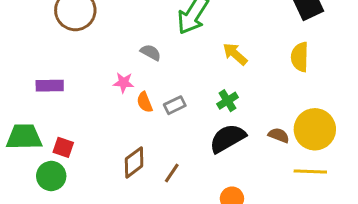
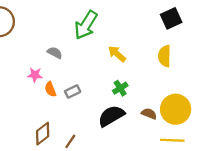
green cross: (227, 101) -> (120, 88), moved

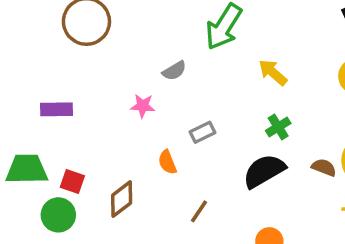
gray semicircle: (55, 53) -> (174, 71), turned 120
orange semicircle: (50, 89) -> (167, 162), moved
brown diamond: (43, 134) -> (122, 199), moved

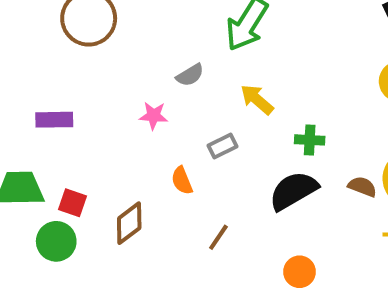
yellow arrow: (273, 72) -> (257, 99), moved
green cross: (278, 127) -> (310, 140), turned 35

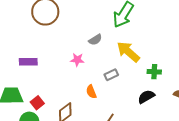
yellow arrow: (257, 99) -> (128, 52), size x1.4
black semicircle: (293, 191) -> (146, 97), size x0.7
red square: (72, 203) -> (37, 103), turned 32

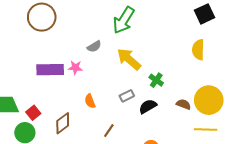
purple rectangle: (28, 62) -> (50, 70), moved, size x1.4
green cross: (154, 72) -> (156, 80), turned 32
gray rectangle: (111, 75) -> (127, 96), moved

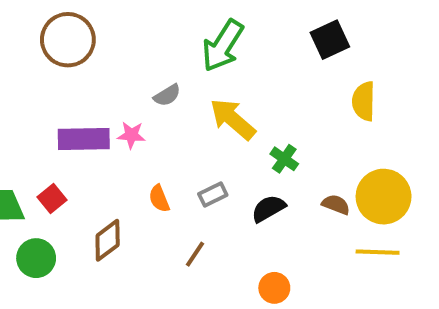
black square: (205, 14) -> (330, 40), moved
gray rectangle: (127, 96) -> (213, 195), moved
red square: (33, 113) -> (52, 199), moved

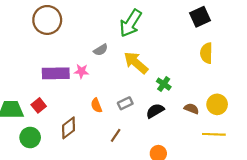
black square: (330, 40) -> (200, 17), moved
yellow circle: (384, 197) -> (217, 104), size x0.7

